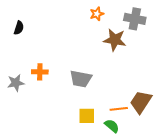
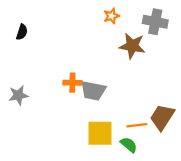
orange cross: (40, 72) -> (72, 83), moved
yellow square: (87, 116) -> (100, 133), size x1.4

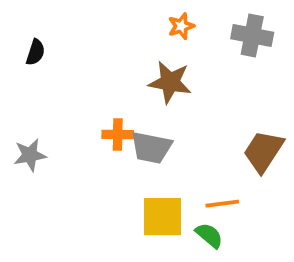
brown star: (132, 46) -> (170, 82), moved
brown trapezoid: (162, 117) -> (263, 151), moved

